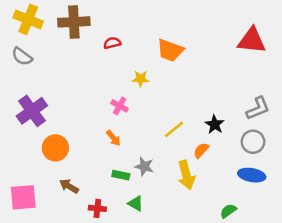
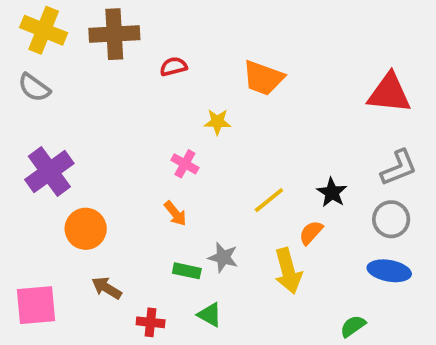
red triangle: (252, 40) -> (389, 93), moved

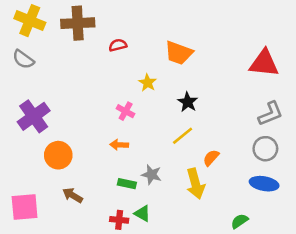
yellow star: (217, 122) -> (148, 83), turned 30
black star: (332, 193) -> (188, 102), moved
orange arrow: (175, 214) -> (119, 145), turned 132
red cross: (151, 322) -> (119, 220), moved

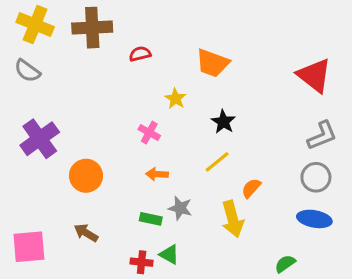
red triangle: (264, 63) -> (314, 75), turned 32
orange arrow: (119, 145) -> (157, 174), moved
orange circle: (58, 155) -> (86, 176), moved

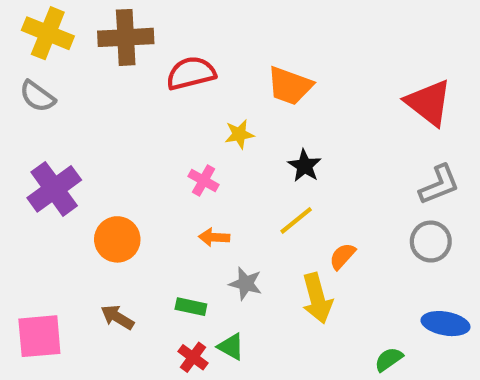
red semicircle: (140, 54) -> (191, 73), size x1.6
yellow star: (175, 99) -> (239, 134), turned 30
green rectangle: (151, 219) -> (191, 307), moved
blue ellipse: (314, 219) -> (445, 324), moved
red cross: (142, 262) -> (193, 357), turned 30

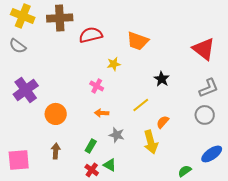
black star: (305, 166) -> (162, 79), moved
green rectangle: (191, 307) -> (91, 146), turned -72
brown arrow: (117, 317) -> (56, 151), turned 63
blue ellipse: (445, 324) -> (212, 154), turned -45

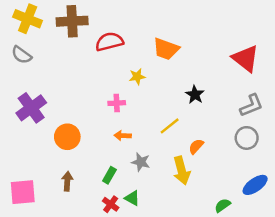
pink cross: (97, 86) -> (117, 103), turned -32

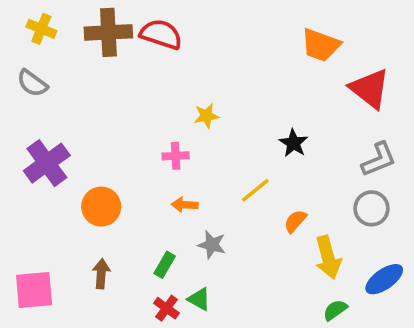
yellow cross: (28, 19) -> (41, 29), size x0.7
red semicircle: (109, 42) -> (161, 34), moved, turned 32
orange trapezoid: (166, 49) -> (321, 45), moved
yellow arrow: (182, 170) -> (328, 257), moved

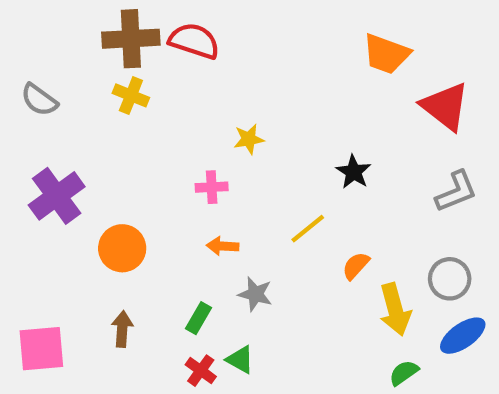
yellow cross: (41, 29) -> (131, 95), moved
gray circle: (371, 208) -> (450, 279), moved

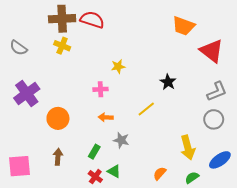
orange semicircle: (356, 266) -> (160, 173), moved
gray circle: (450, 279) -> (214, 119), moved

